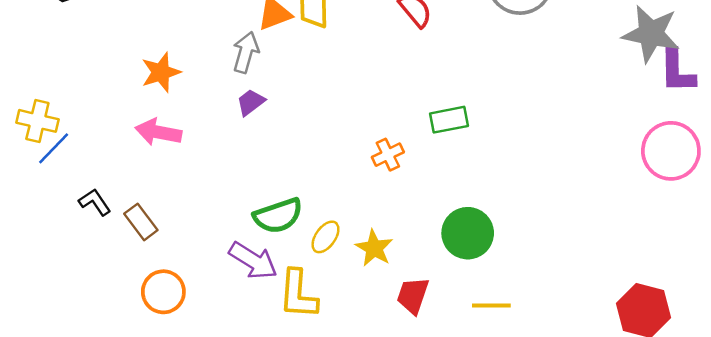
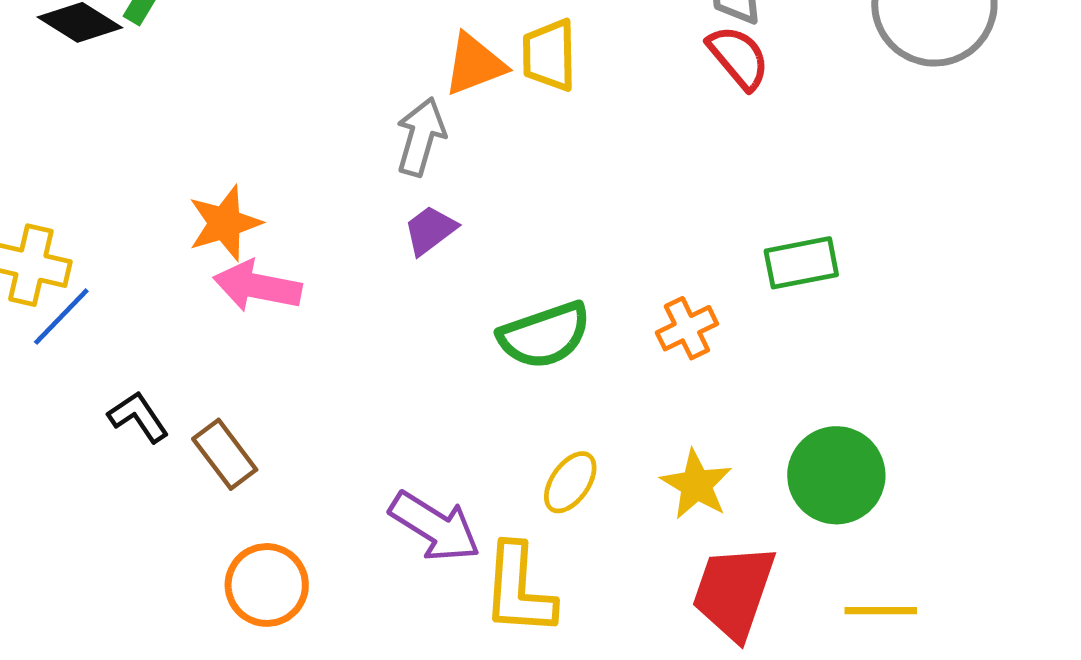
orange star: (161, 72) -> (225, 223), moved
green semicircle: (278, 216) -> (545, 335), moved
yellow star: (374, 248) -> (696, 485), moved
red trapezoid: (413, 296) -> (734, 592), size x1.4

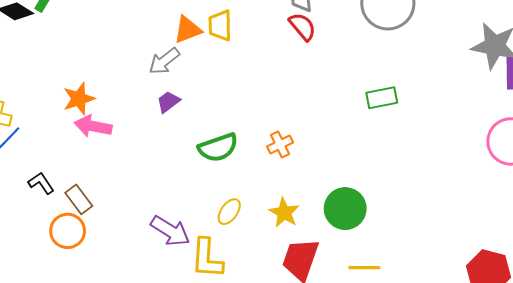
gray arrow: (421, 137) -> (164, 61), turned -144
green rectangle: (801, 263) -> (382, 98), moved
orange circle: (267, 585) -> (68, 231), moved

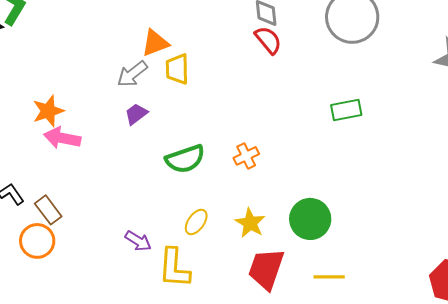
yellow trapezoid: (220, 26) -> (177, 69), moved
purple arrow: (170, 231) -> (138, 241), size x0.7

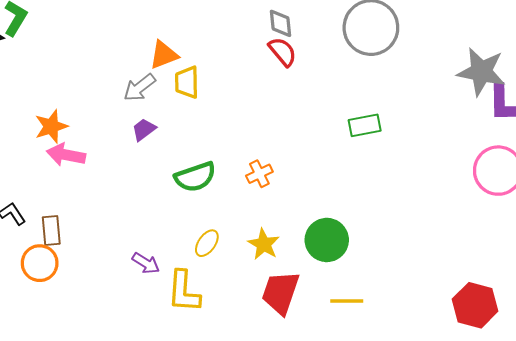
brown rectangle: (48, 210) -> (51, 231), turned 32

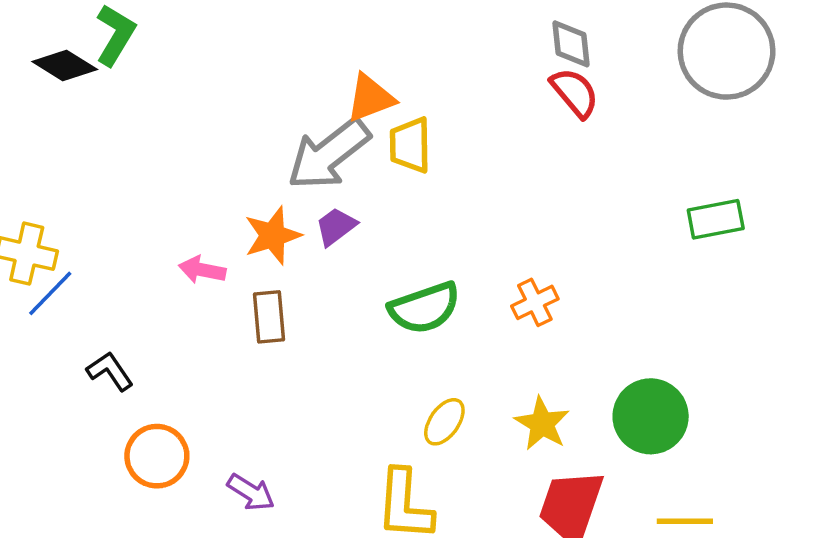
gray arrow: (140, 87) -> (329, 154), size x1.5
orange star: (51, 126) -> (273, 236), moved
pink arrow: (66, 155) -> (202, 270), size x0.7
brown rectangle: (51, 231) -> (269, 317), moved
purple arrow: (146, 263) -> (251, 492), moved

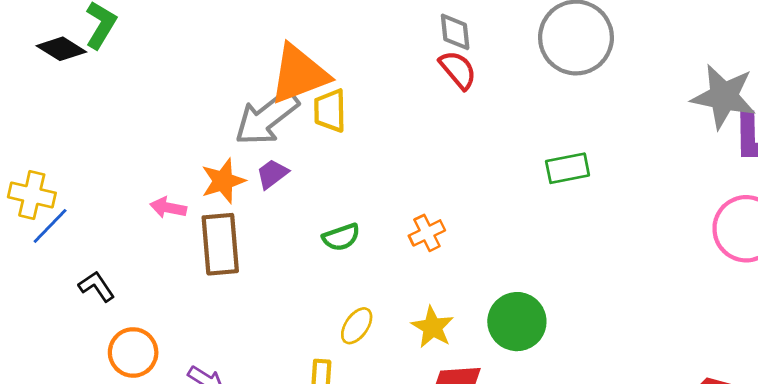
orange triangle: (370, 98) -> (299, 74), size x1.6
green semicircle: (425, 308) -> (341, 237), size x0.7
brown rectangle: (269, 317) -> (220, 244), size x1.5

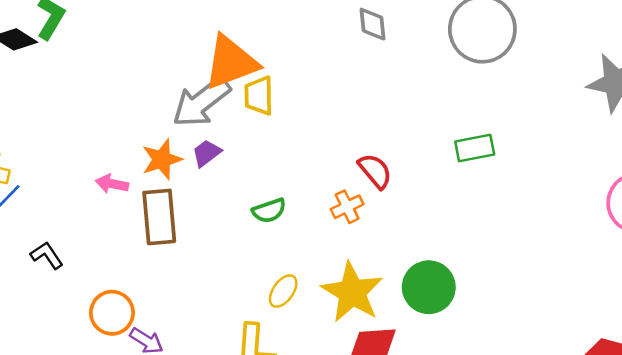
red semicircle: (458, 70) -> (375, 171), moved
yellow star: (433, 327) -> (352, 292), size x1.6
orange circle: (133, 352) -> (112, 313), moved

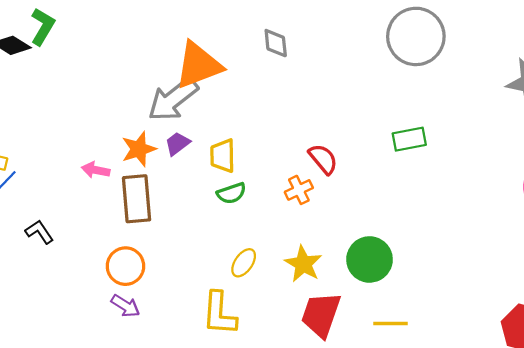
gray diamond: (373, 24) -> (276, 43), moved
yellow trapezoid: (259, 96) -> (223, 156), moved
yellow star: (352, 292) -> (303, 264), size x0.7
orange circle: (112, 313) -> (125, 266), moved

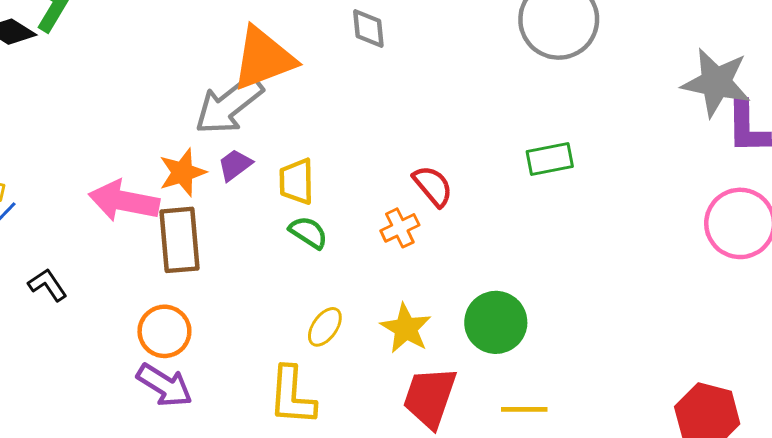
pink arrow: (96, 170) -> (124, 201), size x1.8
green semicircle: (231, 193) -> (308, 232), turned -128
purple arrow: (125, 306) -> (164, 385), size x1.4

